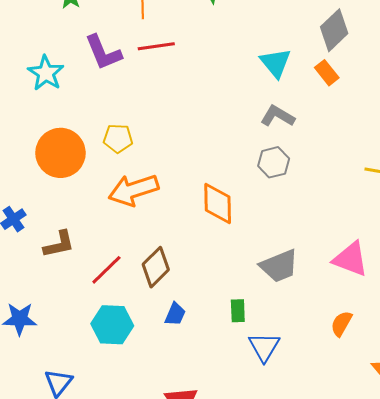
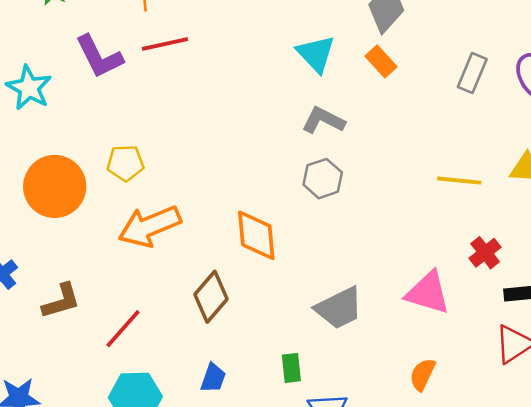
brown diamond: (156, 267) -> (211, 297), moved

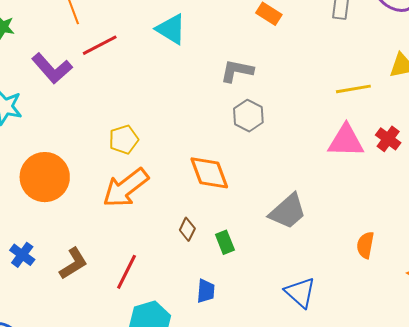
cyan triangle: (316, 54) -> (171, 29), moved
yellow pentagon: (125, 163) -> (124, 140), moved
pink triangle: (428, 293) -> (346, 141), moved
brown diamond: (211, 297) -> (187, 229), size x0.6
green rectangle: (291, 368) -> (225, 242), moved

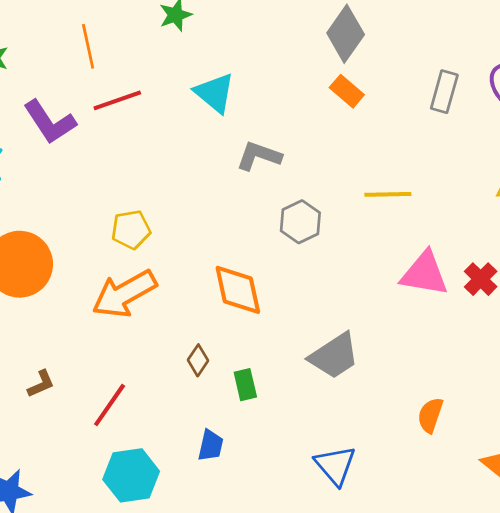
gray L-shape: (237, 71) -> (259, 156), moved
yellow line: (353, 89) -> (388, 194), moved
brown L-shape: (73, 264) -> (41, 384), size x0.7

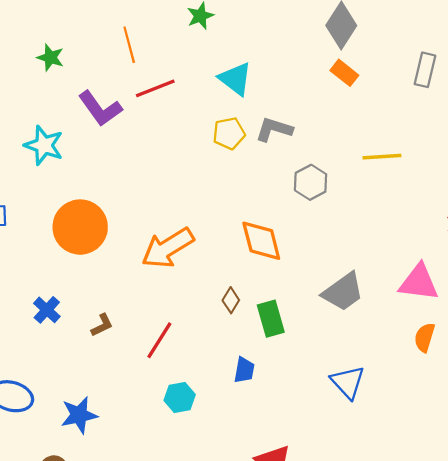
yellow pentagon: (131, 230) -> (229, 133), moved
pink triangle: (424, 274) -> (419, 283), moved
green rectangle: (245, 385) -> (271, 319), size x1.4
cyan hexagon: (131, 475) -> (180, 397), size x0.7

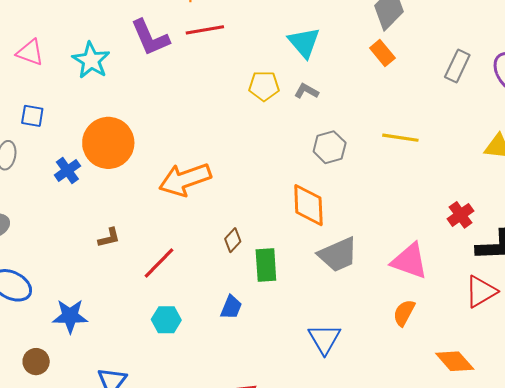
cyan triangle: (235, 79) -> (304, 42), moved
gray L-shape: (274, 129) -> (306, 91), size x0.7
orange diamond: (261, 241) -> (308, 205), moved
blue cross: (47, 310) -> (67, 171), moved

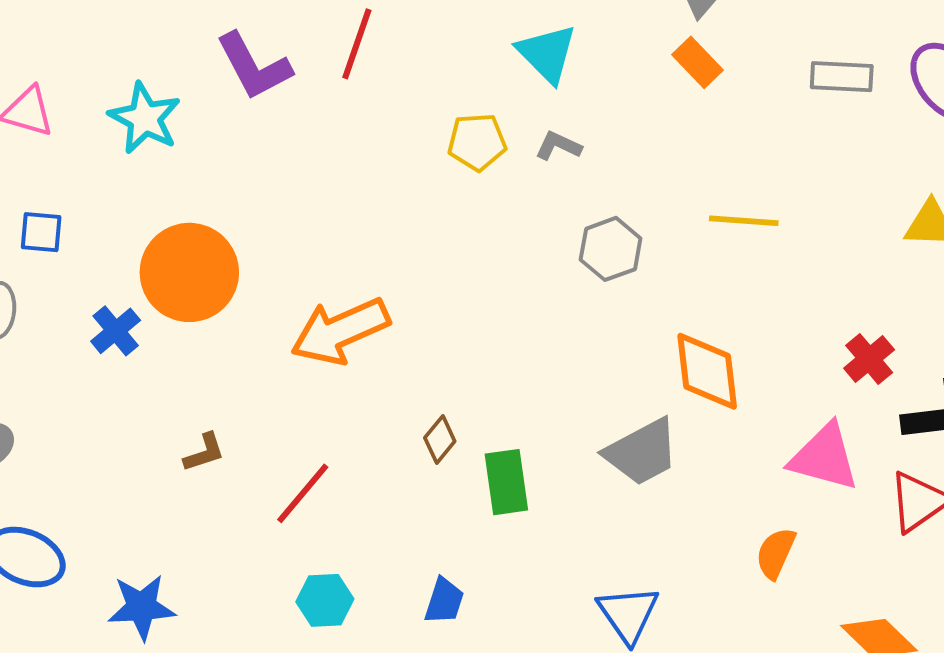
red line: (205, 30) -> (357, 44), turned -57
gray rectangle: (457, 66) -> (842, 77), turned 72
orange diamond: (308, 205) -> (707, 371), moved
pink triangle: (410, 261) -> (824, 457), moved
blue trapezoid: (231, 307) -> (444, 601), moved

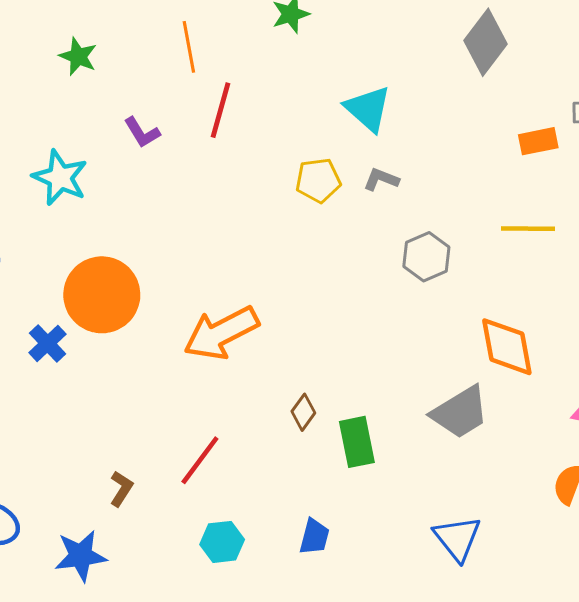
orange rectangle: (698, 62) -> (538, 141), moved, turned -54
purple L-shape: (254, 66) -> (142, 132), size x0.6
brown L-shape: (204, 453) -> (121, 489), moved, turned -36

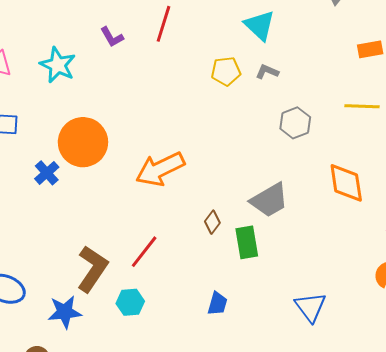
gray trapezoid: (460, 412) -> (269, 200), moved
brown L-shape: (121, 489) -> (92, 269), size x2.0
cyan hexagon: (222, 542) -> (130, 302), moved

